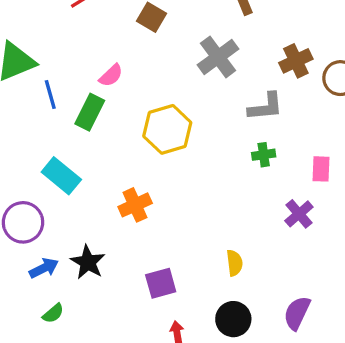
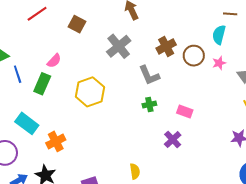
gray L-shape: (266, 107) -> (149, 75), turned 75
pink rectangle: (321, 169) -> (185, 111), turned -70
orange cross: (135, 205) -> (56, 141), moved

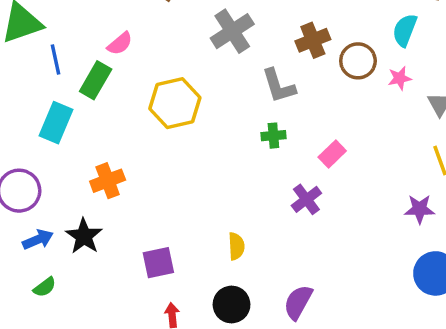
pink rectangle: (185, 111) -> (332, 154), turned -70
cyan rectangle: (27, 123) -> (56, 123), moved, turned 70

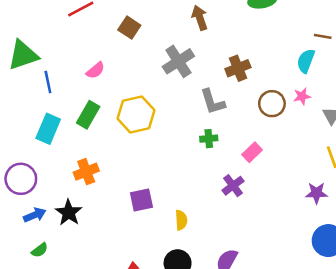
brown circle: (358, 61) -> (272, 104), moved
green rectangle: (96, 80) -> (88, 115), moved
purple square: (158, 263) -> (141, 200), moved

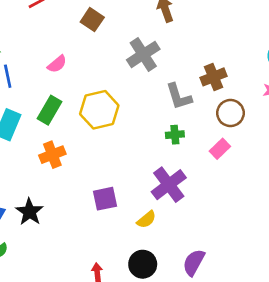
brown cross: (238, 68) -> (213, 77), moved
brown circle: (272, 104) -> (230, 113), moved
orange cross: (86, 172) -> (52, 155), moved
purple cross: (233, 186) -> (169, 185), moved, size x1.5
yellow semicircle: (181, 220) -> (146, 220), turned 54

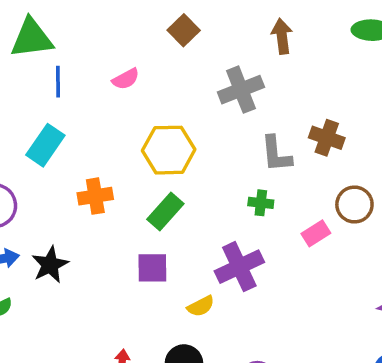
brown cross: (213, 77) -> (327, 138), turned 30
green rectangle: (49, 110) -> (165, 212), moved
brown circle: (230, 113) -> (354, 205), moved

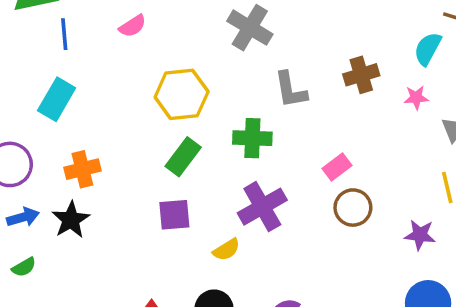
gray cross: (241, 90) -> (250, 28), turned -33
brown cross: (327, 138) -> (361, 75), moved, turned -32
orange cross: (95, 196) -> (82, 169), moved
green cross: (261, 203) -> (252, 138), moved, size x1.5
brown circle: (354, 205) -> (353, 208), moved

